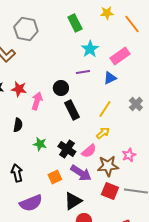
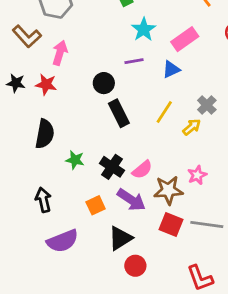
pink arrow: (37, 101) -> (60, 53), moved
black semicircle: (18, 125) -> (45, 134), size x1.5
yellow arrow: (103, 133) -> (192, 127), moved

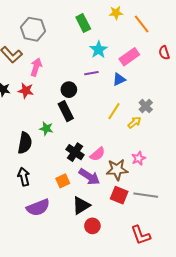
black rectangle: (119, 113) -> (66, 111), moved
black semicircle: (45, 134) -> (25, 143), moved
green star: (75, 160) -> (46, 129), moved

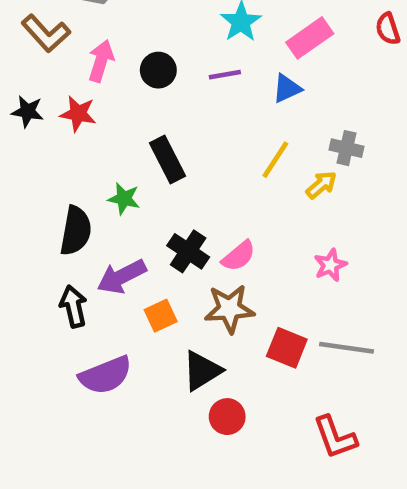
black circle: (69, 90) -> (158, 70), moved
gray cross: (146, 106) -> (346, 148), turned -32
brown star: (117, 170) -> (229, 309), moved
purple arrow: (89, 177) -> (122, 277), moved, turned 120

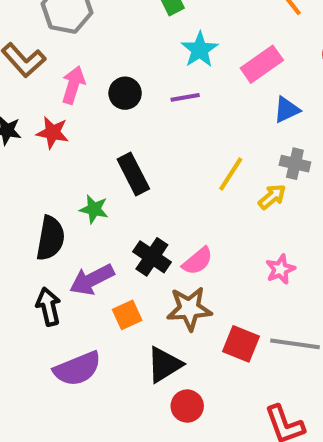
blue triangle: (287, 88) -> (287, 110), moved

